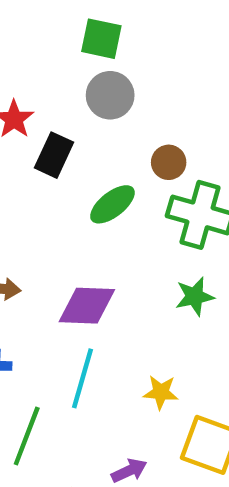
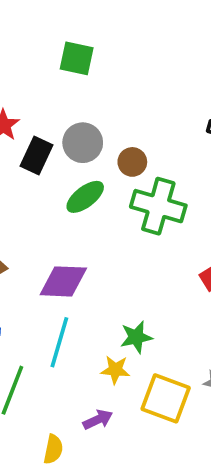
gray circle: (110, 95) -> (83, 143), moved
green star: (195, 296) -> (136, 337), moved
yellow star: (161, 392) -> (115, 370), moved

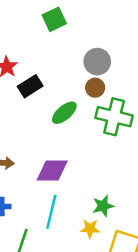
green square: (77, 58) -> (54, 19), turned -35
gray circle: (83, 143) -> (97, 62), moved
black rectangle: (37, 155) -> (30, 86), turned 35

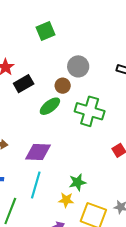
brown circle: (95, 88) -> (63, 86), moved

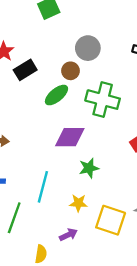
purple diamond: (38, 152) -> (70, 137), moved
green star: (77, 182) -> (89, 168), moved

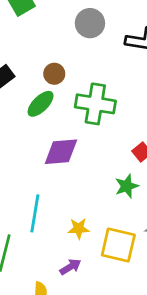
gray circle: (88, 48) -> (90, 23), moved
green star: (89, 168) -> (127, 186), moved

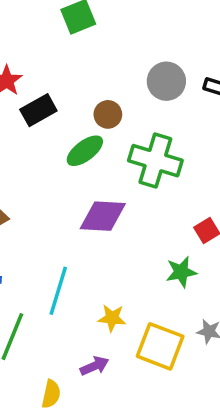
gray circle: (90, 23) -> (166, 81), moved

